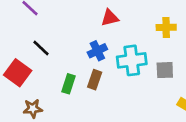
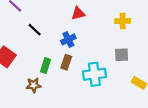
black line: (41, 48) -> (35, 30), moved
cyan cross: (132, 60) -> (94, 74), moved
brown star: (33, 109) -> (34, 85), moved

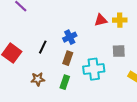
red triangle: (78, 13) -> (101, 20), moved
black line: (35, 30) -> (43, 47), moved, turned 72
green rectangle: (46, 66) -> (65, 82), moved

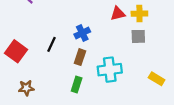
gray square: (119, 51) -> (138, 36), moved
brown star: (38, 79) -> (26, 88), moved

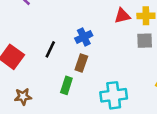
cyan cross: (110, 70) -> (114, 95), moved
green rectangle: (77, 84) -> (66, 85), moved

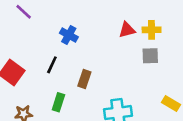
blue cross: (84, 37) -> (69, 35), moved, turned -35
green rectangle: (66, 85) -> (58, 102), moved

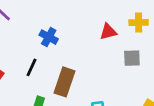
yellow cross: (152, 30) -> (139, 22), moved
brown rectangle: (84, 79) -> (65, 82), size x1.5

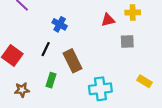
brown rectangle: (65, 82) -> (72, 61), turned -45

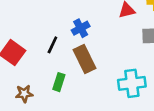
blue cross: (60, 24) -> (81, 28), moved, turned 32
cyan cross: (100, 89) -> (132, 83), moved

